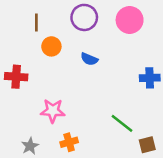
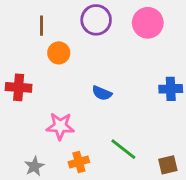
blue semicircle: (89, 59) -> (102, 93), moved
green line: (122, 123) -> (123, 149), moved

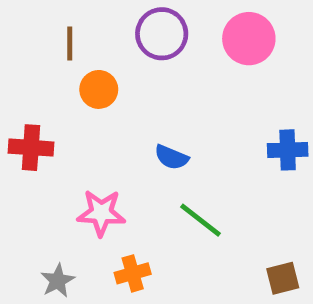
green line: (123, 149) -> (200, 220), moved

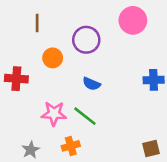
purple circle: (162, 34) -> (86, 40), moved
orange circle: (99, 89) -> (53, 58), moved
green line: (200, 220) -> (85, 116), moved

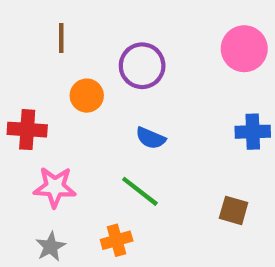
pink circle: (133, 20) -> (244, 49), moved
pink star: (54, 114) -> (55, 187), moved
brown square: (151, 149) -> (234, 210), moved, turned 30

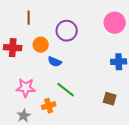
red cross: (27, 130) -> (13, 48), moved
blue semicircle: (151, 138) -> (55, 62), moved
orange cross: (117, 240) -> (49, 106), moved

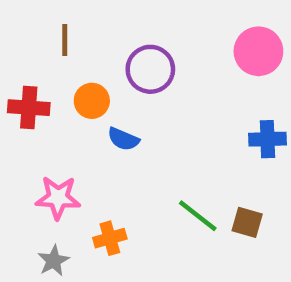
green line: (66, 90) -> (198, 216), moved

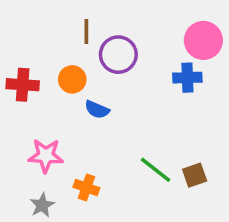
brown line: (65, 40) -> (86, 32), moved
blue cross: (267, 139) -> (187, 78), moved
brown square: (247, 222) -> (195, 175), turned -35
orange cross: (110, 238) -> (86, 187), turned 35

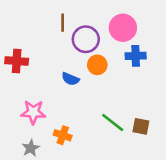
pink circle: (203, 40) -> (123, 28), moved
orange circle: (72, 79) -> (97, 65), moved
brown square: (195, 175) -> (141, 126), turned 30

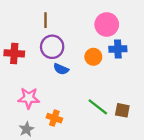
brown line: (63, 23) -> (45, 20), moved
purple circle: (86, 39) -> (52, 47), moved
orange circle: (97, 65) -> (93, 57), moved

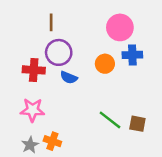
red cross: (14, 53) -> (34, 70), moved
orange cross: (54, 118) -> (52, 141), moved

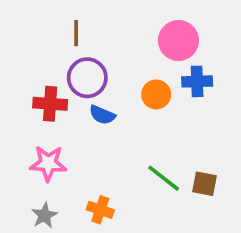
orange cross: (52, 141) -> (100, 210), moved

